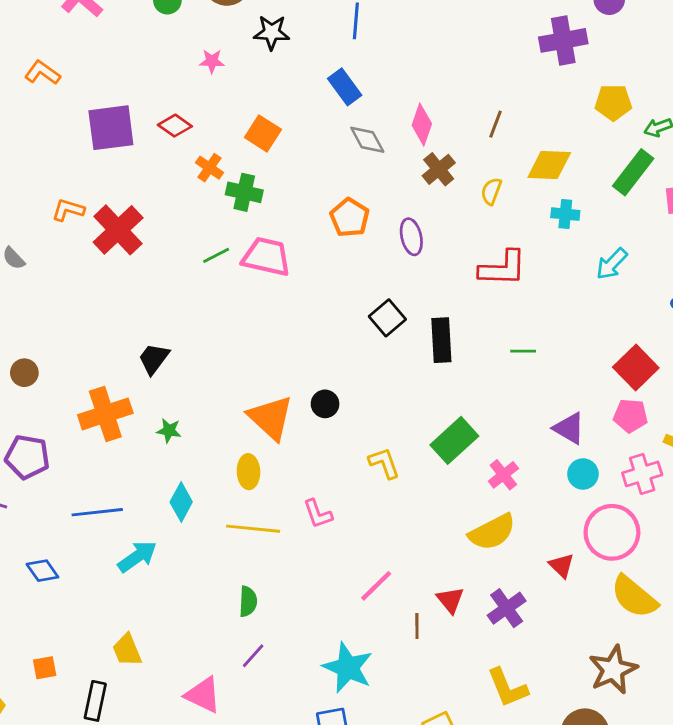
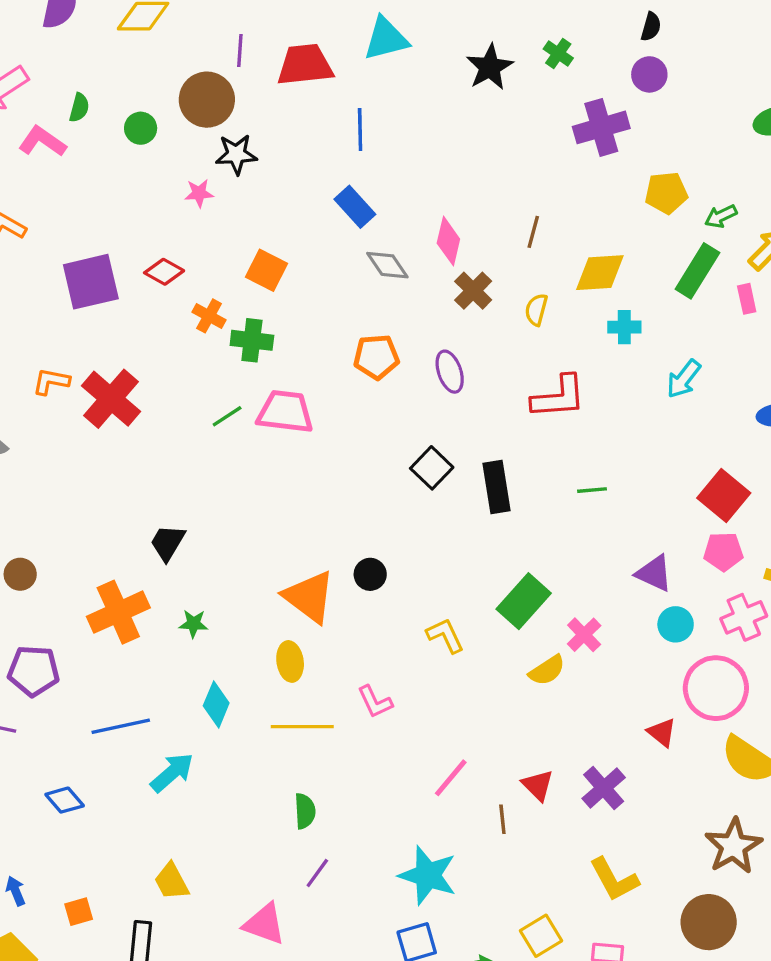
black star: (272, 32) -> (236, 154), moved
orange pentagon: (350, 218) -> (376, 357), turned -30
yellow semicircle: (492, 532) -> (547, 670), moved, size x0.7

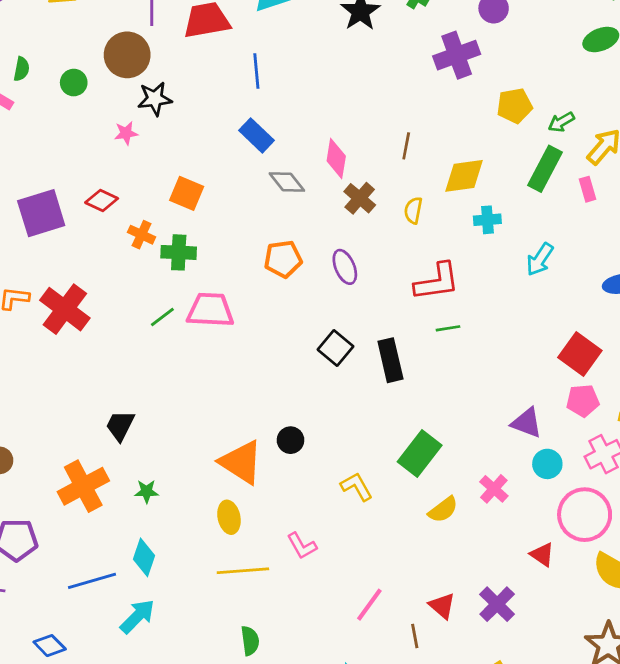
green line: (592, 490) -> (448, 328), moved
pink cross: (584, 635) -> (494, 489), moved
cyan diamond: (216, 704) -> (144, 557), moved

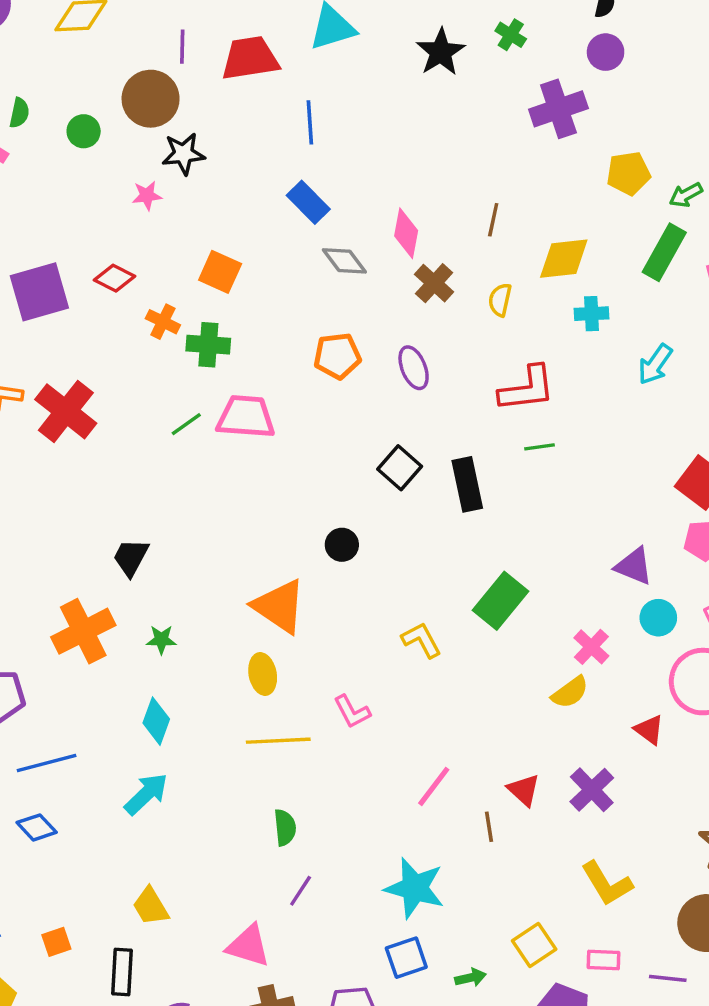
black circle: (291, 440) -> (342, 545), moved
yellow semicircle: (443, 510) -> (570, 692), moved
blue line: (92, 581) -> (47, 763), moved

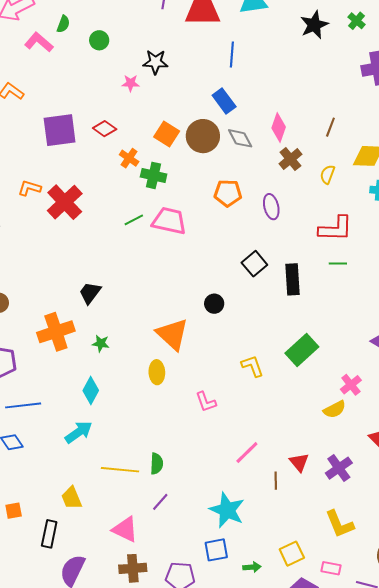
brown circle: (151, 99) -> (203, 136), moved
yellow line: (278, 741) -> (120, 470), moved

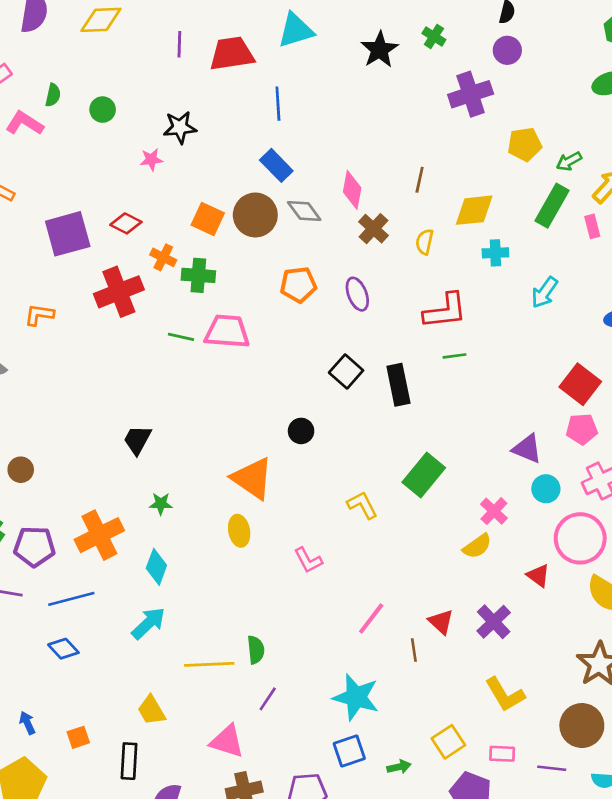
red cross: (65, 202) -> (119, 292), moved, turned 30
green line: (134, 220) -> (181, 337), turned 48
orange cross: (56, 332) -> (99, 535), moved

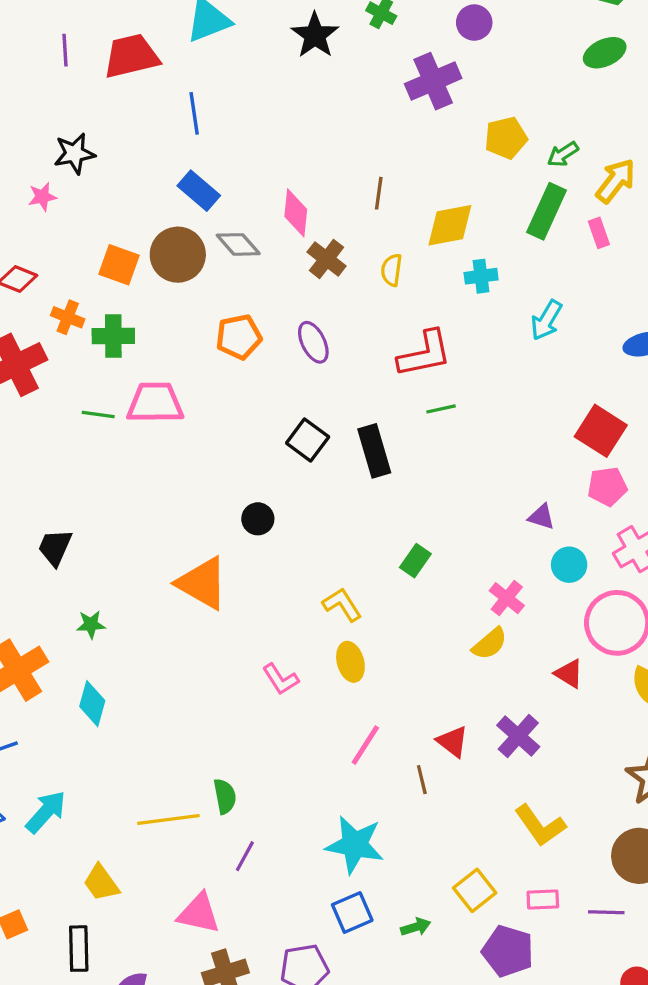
purple triangle: (527, 449) -> (542, 517), size x0.7
green rectangle: (424, 475) -> (415, 561), size x0.6
yellow ellipse: (239, 531) -> (350, 662), moved
cyan arrow: (148, 623) -> (46, 812), moved

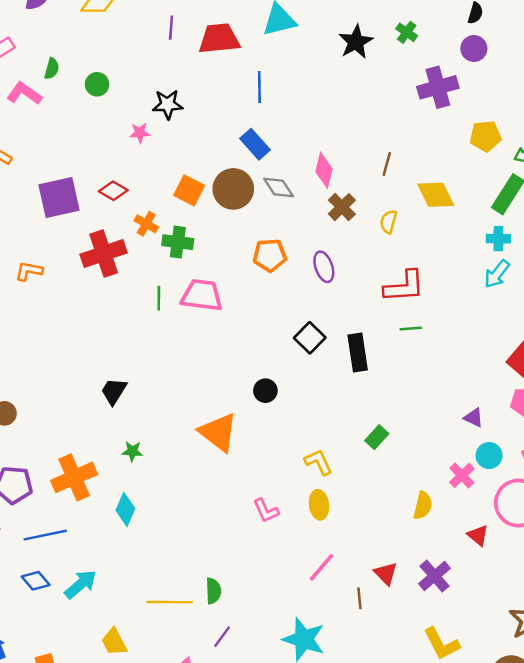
yellow diamond: (450, 225) -> (436, 195), turned 66
cyan cross: (481, 276) -> (498, 239), moved
green line: (98, 414) -> (159, 298), turned 75
pink cross: (507, 598) -> (462, 475), moved
yellow semicircle: (490, 644) -> (423, 505), turned -44

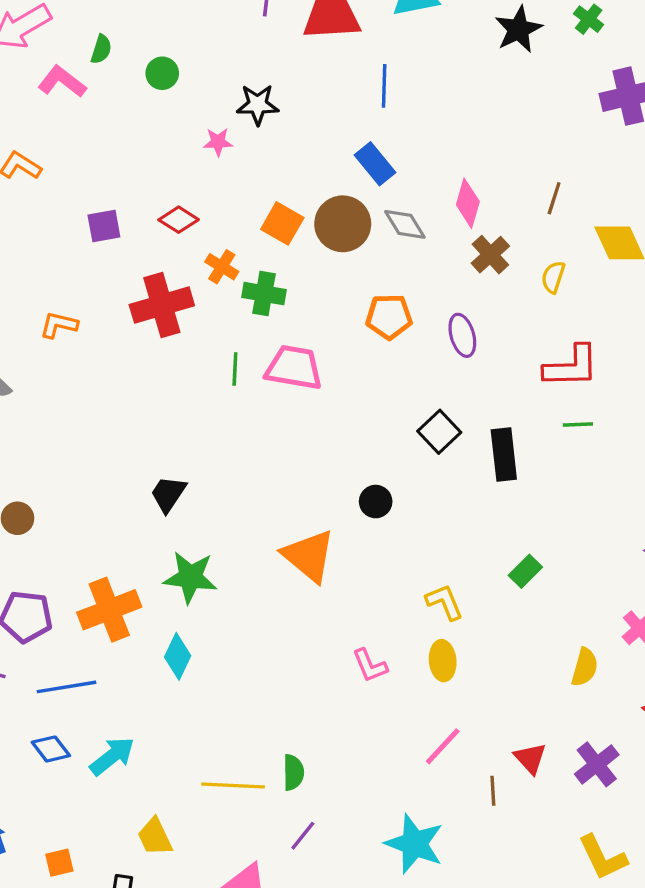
purple square: (59, 198) -> (104, 226), size x0.6
green star: (132, 451) -> (190, 577), size x1.8

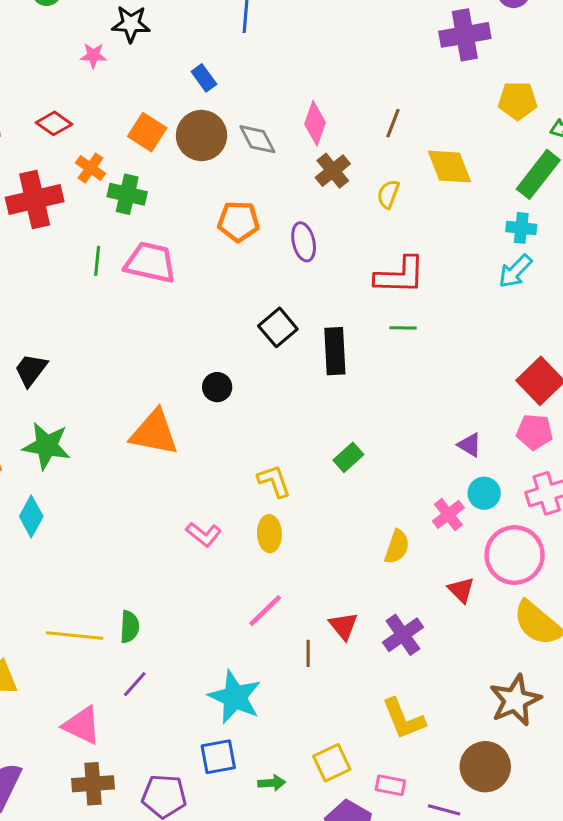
blue rectangle: (375, 164) -> (204, 78), moved, size x0.7
orange triangle: (309, 556) -> (154, 433), turned -32
pink L-shape: (370, 665) -> (204, 534), turned -32

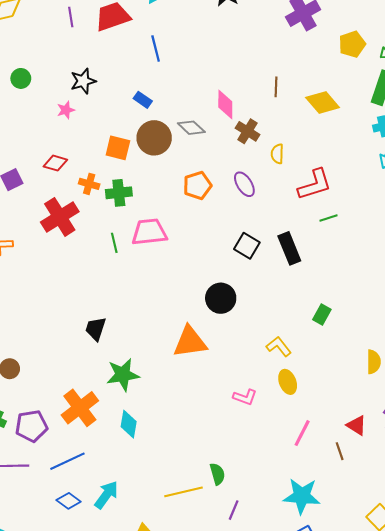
yellow semicircle: (388, 194) -> (277, 154), moved
black circle: (217, 387) -> (221, 298), size x1.5

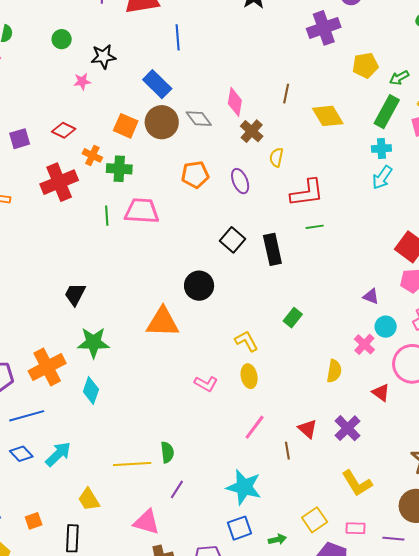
green circle: (21, 78) -> (62, 39), moved
blue rectangle: (143, 100) -> (157, 84), size x1.6

